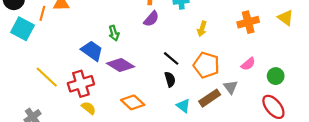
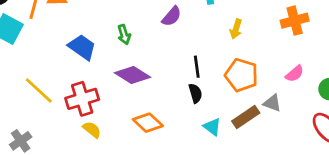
blue trapezoid: (92, 51) -> (82, 47), moved
black line: (171, 58) -> (197, 67), turned 42
gray triangle: (231, 87) -> (272, 103), turned -32

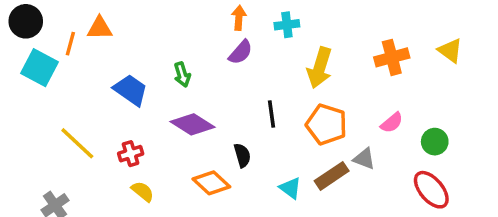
yellow arrow: (236, 29) -> (320, 68), size x1.6
black semicircle: (195, 93) -> (242, 155), moved
red cross: (82, 99) -> (131, 154), size x0.6

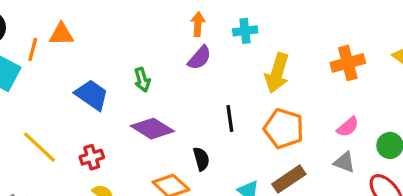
gray triangle: (364, 159) -> (344, 162), moved

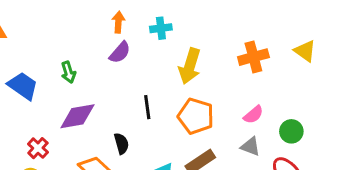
purple diamond: (152, 129) -> (77, 116), turned -42
red cross: (92, 157) -> (38, 148), moved, turned -30

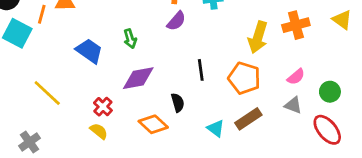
yellow arrow: (190, 66) -> (258, 37), moved

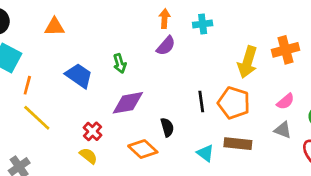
orange line: (42, 14) -> (27, 85), moved
black line: (201, 70) -> (201, 101), moved
brown rectangle: (248, 119) -> (238, 144), turned 40

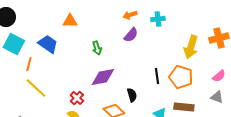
orange arrow: (165, 19) -> (130, 15), turned -112
orange triangle: (54, 27) -> (70, 21), moved
blue trapezoid: (79, 76) -> (48, 44), moved

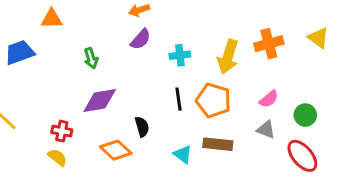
cyan cross: (158, 19) -> (180, 55), moved
blue trapezoid: (48, 44) -> (20, 52), turned -55
red cross: (77, 98) -> (62, 131), turned -32

